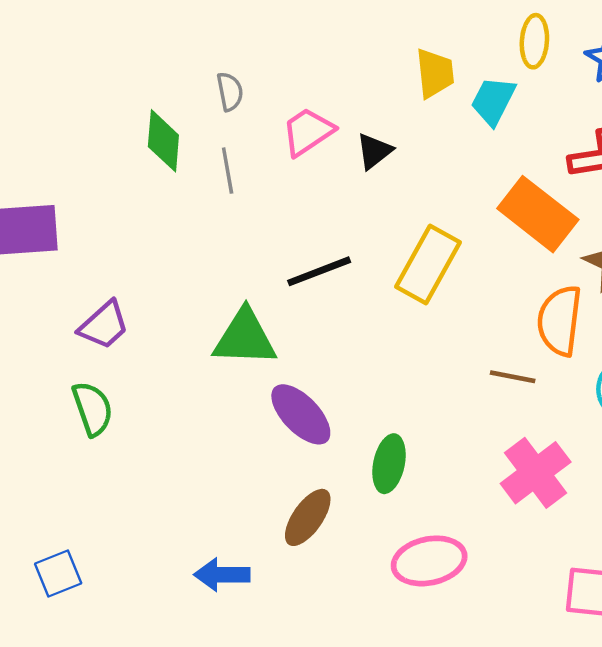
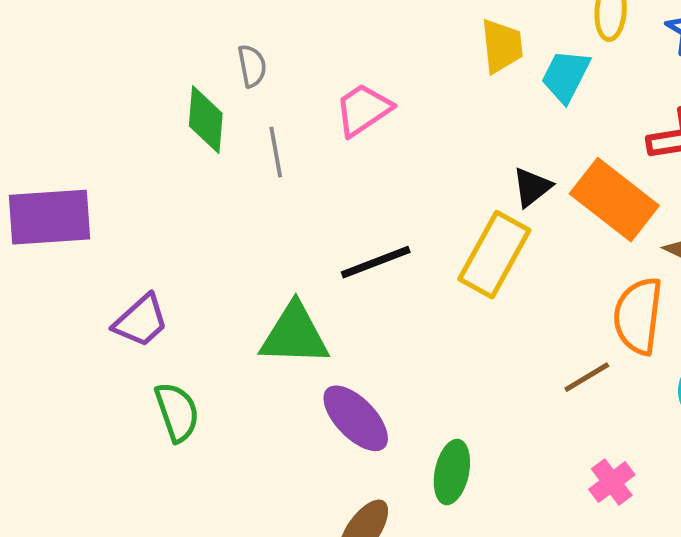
gray semicircle: (230, 92) -> (252, 66), moved
black triangle: (374, 151) -> (532, 187), moved
brown line: (513, 377) -> (587, 377), turned -42
green semicircle: (92, 409) -> (177, 412), moved
pink cross: (536, 473) -> (612, 482), size x0.6

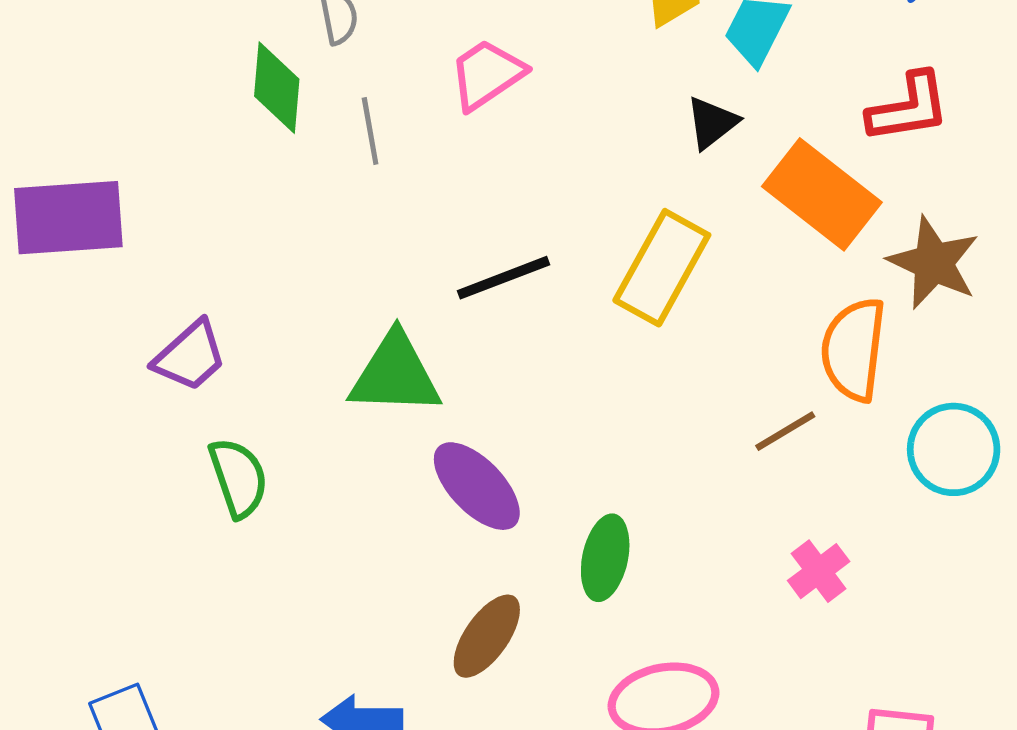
black triangle: (532, 187) -> (712, 123), moved

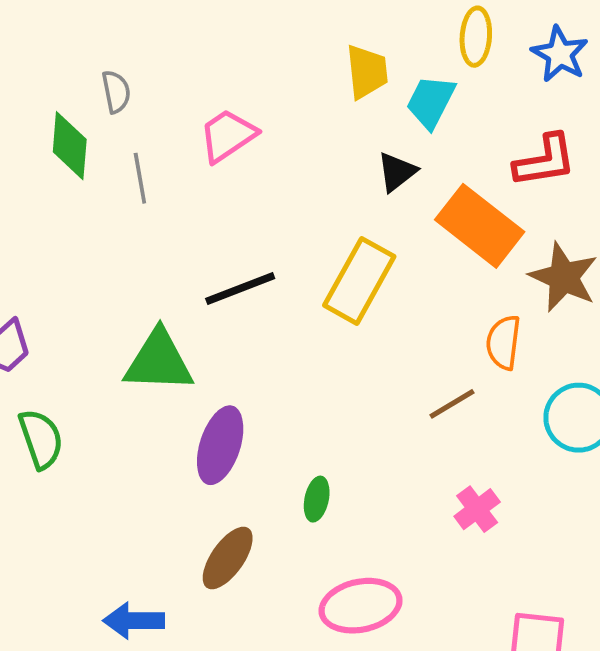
orange semicircle: (854, 349) -> (503, 342), size x0.7
purple ellipse: (477, 486) -> (220, 445), turned 62
green ellipse: (605, 558) -> (317, 499), size x0.7

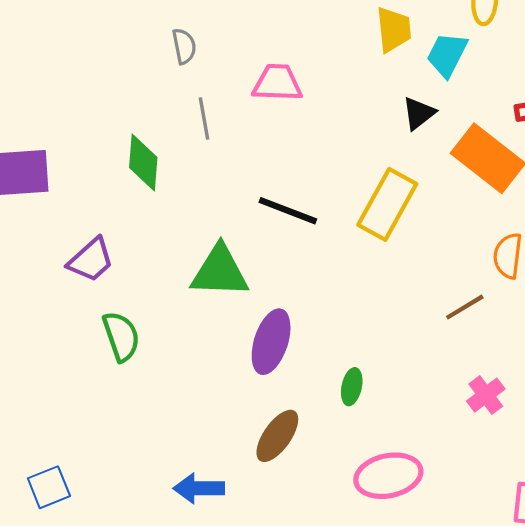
pink trapezoid: (228, 136) -> (277, 83), turned 36
green diamond: (70, 146) -> (143, 163), moved
black line: (240, 289) -> (288, 211), turned 42

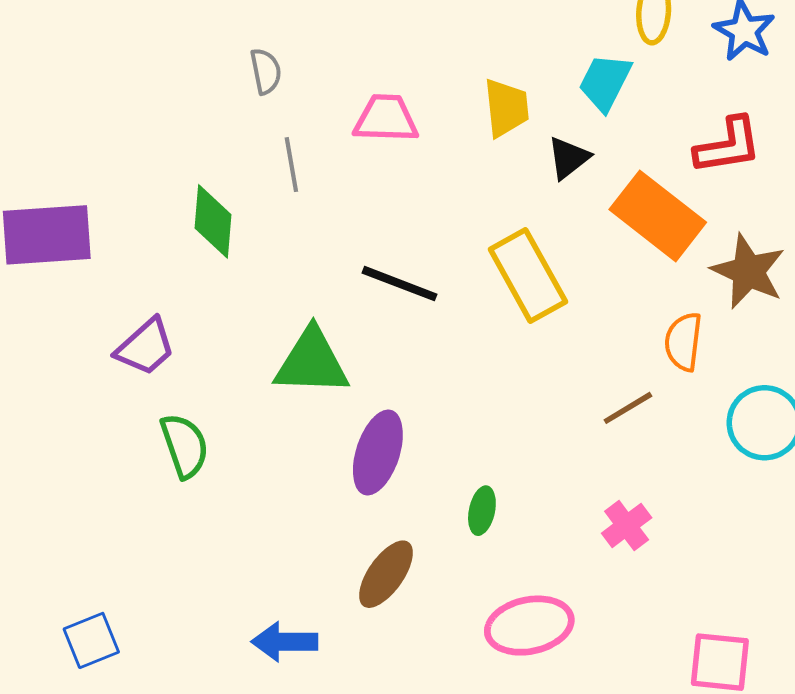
yellow trapezoid: (394, 29) -> (506, 108), moved
yellow rectangle: (387, 204) -> (528, 275), turned -58
pink cross: (486, 395) -> (627, 525), moved

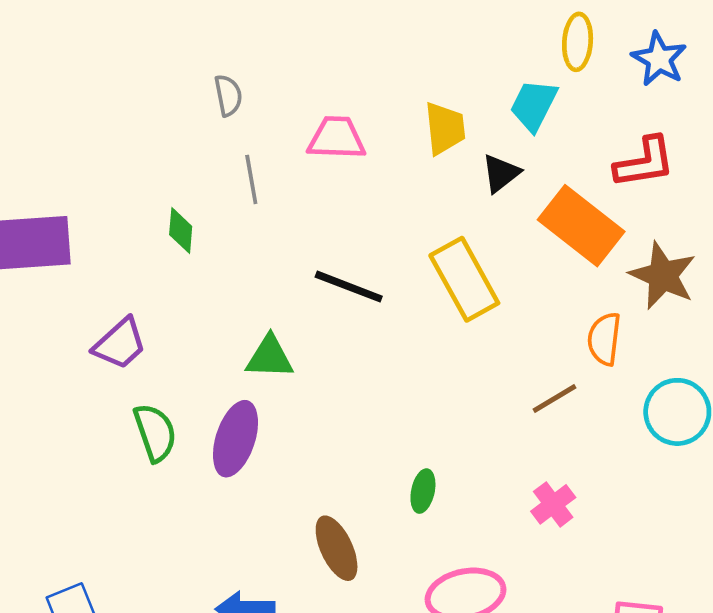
green diamond: (213, 221) -> (181, 231), size x0.7
green triangle: (312, 362) -> (270, 357), size x0.7
purple ellipse: (378, 453) -> (235, 439), moved
brown ellipse: (386, 574) -> (337, 548), turned -60

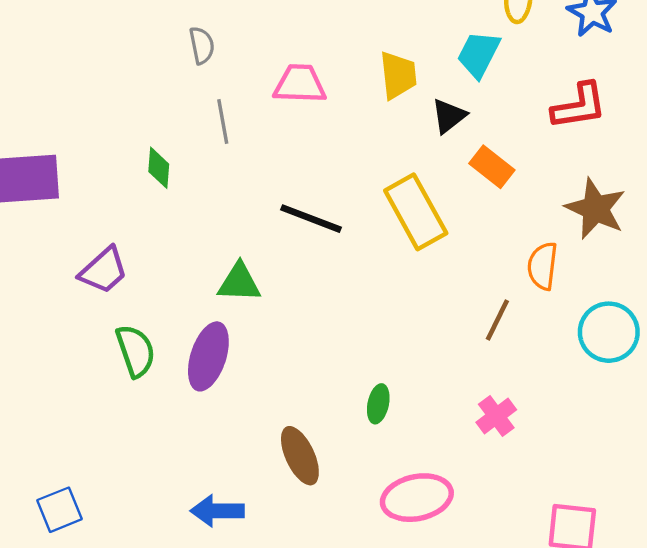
orange rectangle: (581, 226) -> (492, 167), moved, size x0.6
brown line: (554, 399) -> (497, 320), turned -33

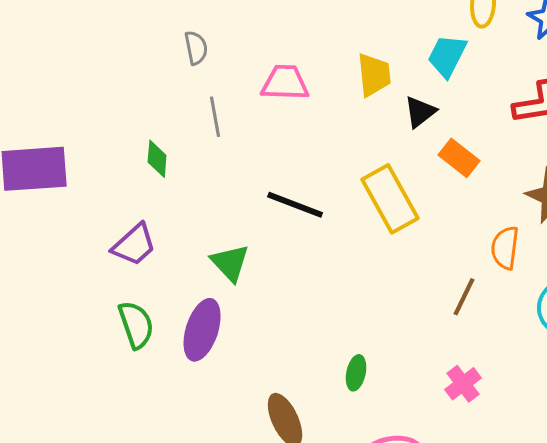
purple trapezoid: (104, 270) -> (134, 245), moved
green triangle: (239, 283) -> (230, 263), turned 45

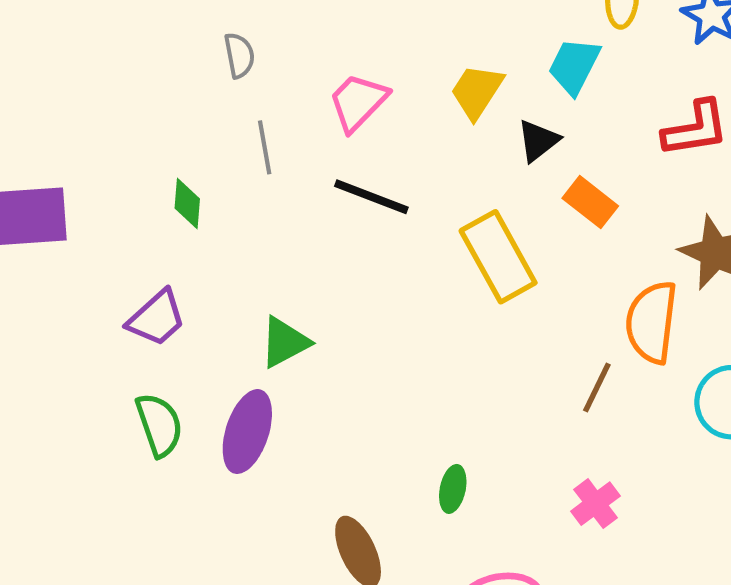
yellow trapezoid: (374, 75) -> (477, 91), turned -141
pink trapezoid: (285, 83) -> (358, 102), turned -48
black line: (295, 205) -> (371, 197), moved
orange semicircle: (505, 248) -> (652, 322), size x1.4
green triangle: (230, 263) -> (285, 342), turned 45

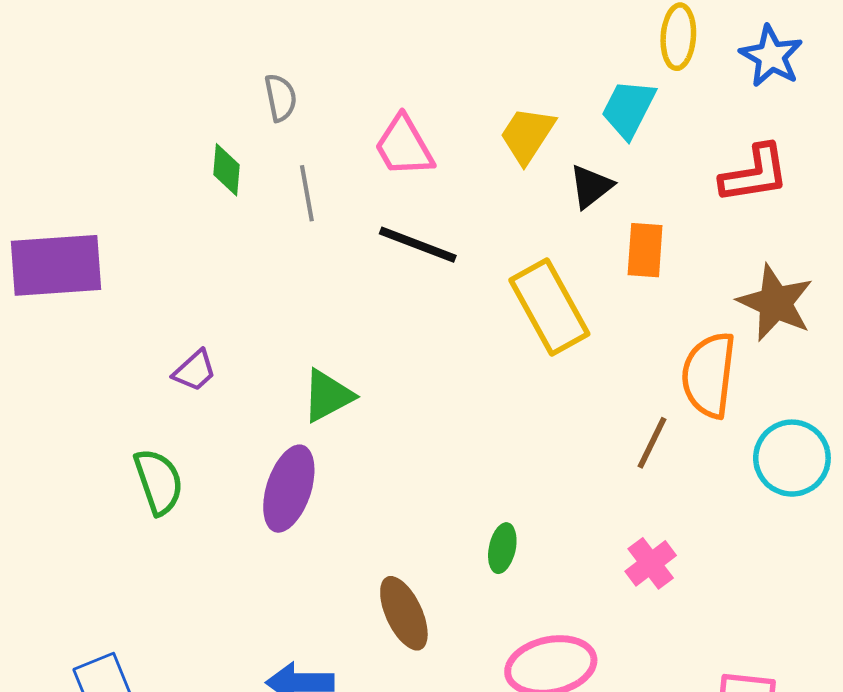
pink trapezoid: (358, 102) -> (404, 146), turned -74
orange rectangle: (590, 202) -> (645, 250), turned 56
green diamond: (187, 203) -> (226, 170), moved
purple trapezoid: (157, 318) -> (195, 371), size x0.7
green semicircle: (159, 425) -> (159, 482), moved

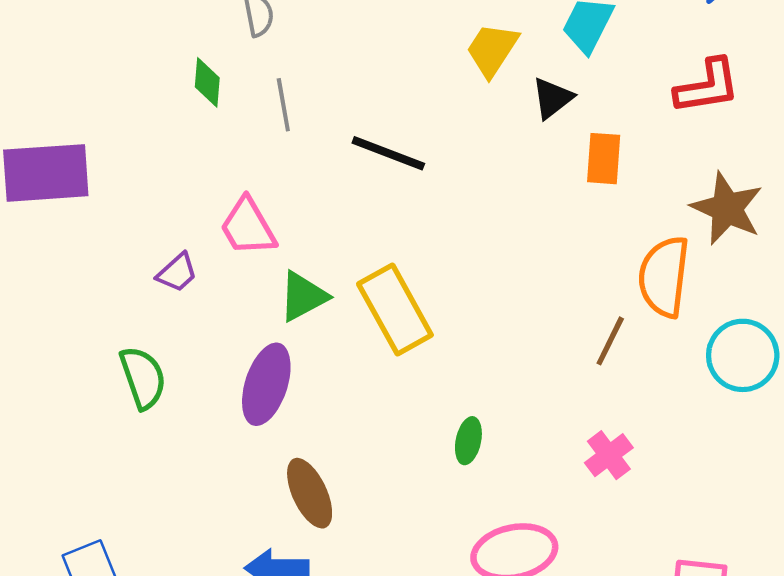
pink trapezoid: (404, 146) -> (248, 227), moved
yellow rectangle: (549, 307) -> (395, 309), moved
brown ellipse: (404, 613) -> (310, 493), moved

